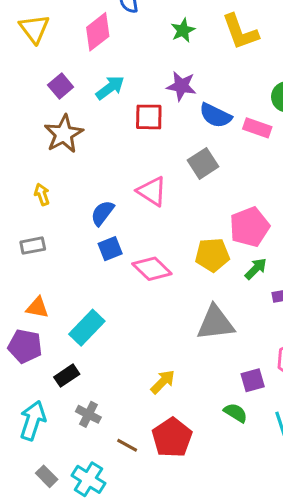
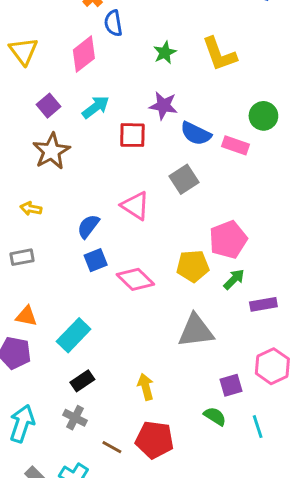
yellow arrow: (42, 194) -> (31, 209), turned -60
black rectangle: (67, 376) -> (82, 381), moved
yellow arrow: (163, 382) -> (146, 387), turned -60
red pentagon: (172, 438) -> (155, 440), turned -30

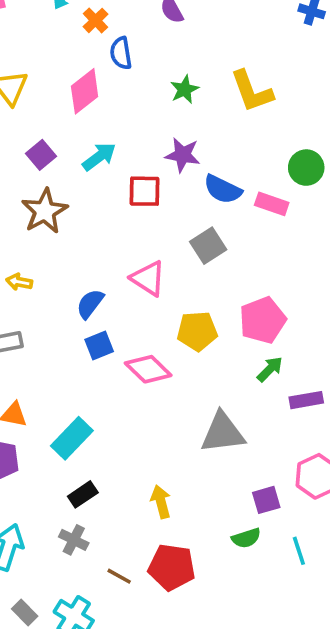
yellow pentagon: (193, 266) -> (197, 331), moved
green semicircle: (215, 416) -> (246, 538), turned 130

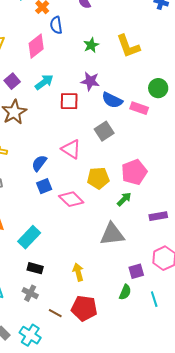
green arrow: (270, 369) -> (124, 199), moved
black rectangle: (83, 494) -> (35, 268), turned 49
green semicircle: (246, 538) -> (125, 292), turned -49

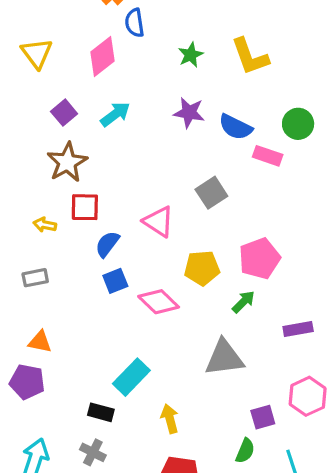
blue semicircle: (112, 100) -> (236, 127), moved
red square: (69, 101) -> (85, 207), moved
cyan rectangle: (29, 237) -> (131, 377), moved

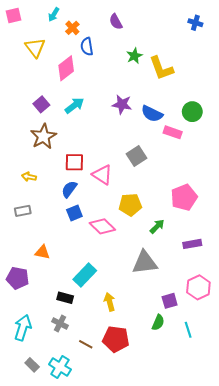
yellow triangle: (37, 53) -> (35, 48), moved
green star: (191, 55) -> (134, 56), moved
red square: (85, 207) -> (74, 162), moved
pink pentagon: (260, 258) -> (184, 197), moved
orange triangle: (40, 342) -> (42, 252), moved

